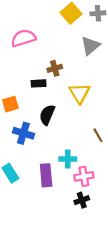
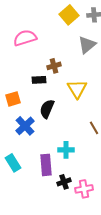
blue cross: (23, 133) -> (25, 126), turned 30
pink cross: (84, 176) -> (84, 189), moved
black cross: (82, 200) -> (64, 182), moved

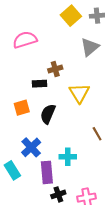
orange square: (13, 99) -> (22, 108), moved
blue cross: (25, 126) -> (31, 147), moved
black cross: (64, 182) -> (58, 194), moved

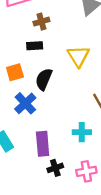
brown cross: (55, 69) -> (41, 22), moved
blue cross: (31, 147) -> (25, 103), moved
cyan cross: (68, 157) -> (82, 132), moved

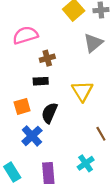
cyan cross: (82, 132) -> (86, 163), turned -35

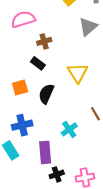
black rectangle: (41, 81) -> (38, 63), turned 40
blue cross: (32, 136) -> (22, 125), moved, turned 30
cyan cross: (86, 163) -> (69, 129), moved

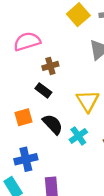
black semicircle: (46, 94) -> (53, 124), turned 114
cyan cross: (69, 129) -> (78, 136), moved

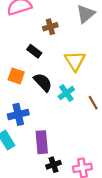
brown cross: (50, 66) -> (50, 27), moved
orange square: (24, 117) -> (16, 76), turned 35

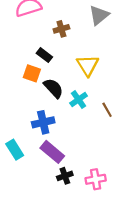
orange square: (16, 76) -> (32, 73), moved
blue cross: (18, 114) -> (43, 122), moved
purple rectangle: (42, 142) -> (52, 152), turned -45

